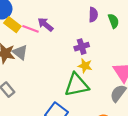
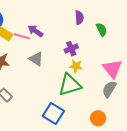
green semicircle: (113, 21) -> (102, 30), moved
gray triangle: (20, 52) -> (36, 59), moved

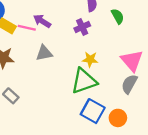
purple cross: (71, 49) -> (82, 27), moved
gray triangle: (36, 59) -> (44, 53), turned -42
blue square: (53, 114) -> (93, 111), moved

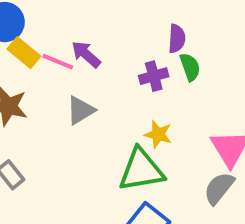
green semicircle: (118, 16) -> (190, 67), moved
gray triangle: (44, 53) -> (81, 110), turned -30

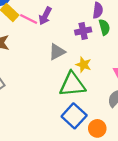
purple arrow: (86, 54) -> (45, 16), turned -108
gray triangle: (81, 110) -> (57, 52), moved

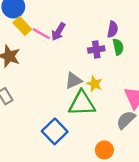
gray triangle: (57, 52) -> (73, 81), moved
blue square: (74, 116) -> (55, 131), moved

